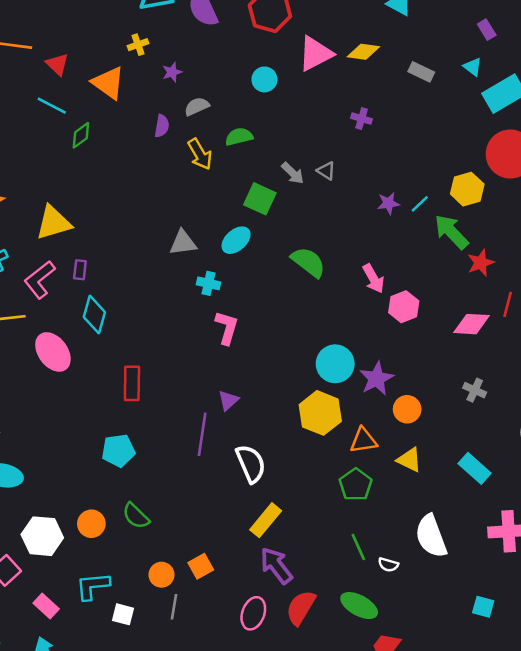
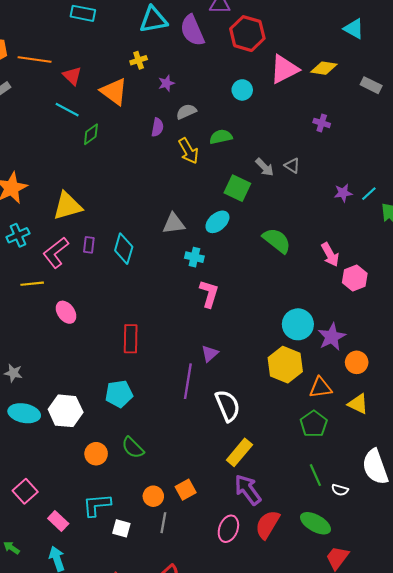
cyan diamond: (94, 315) -> (124, 249), moved
pink ellipse: (53, 352) -> (66, 312), size x0.7
white hexagon: (42, 536) -> (66, 411), moved

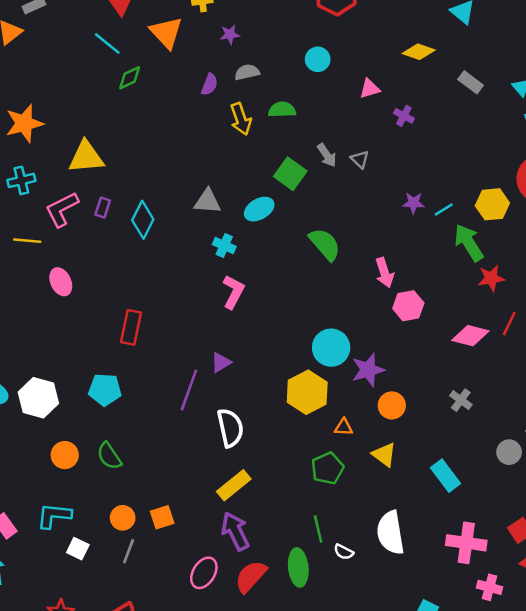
pink triangle: (284, 69) -> (370, 89), moved, size x0.6
orange triangle: (320, 388) -> (344, 427), size x0.7
green ellipse: (315, 523) -> (298, 567), moved, turned 44

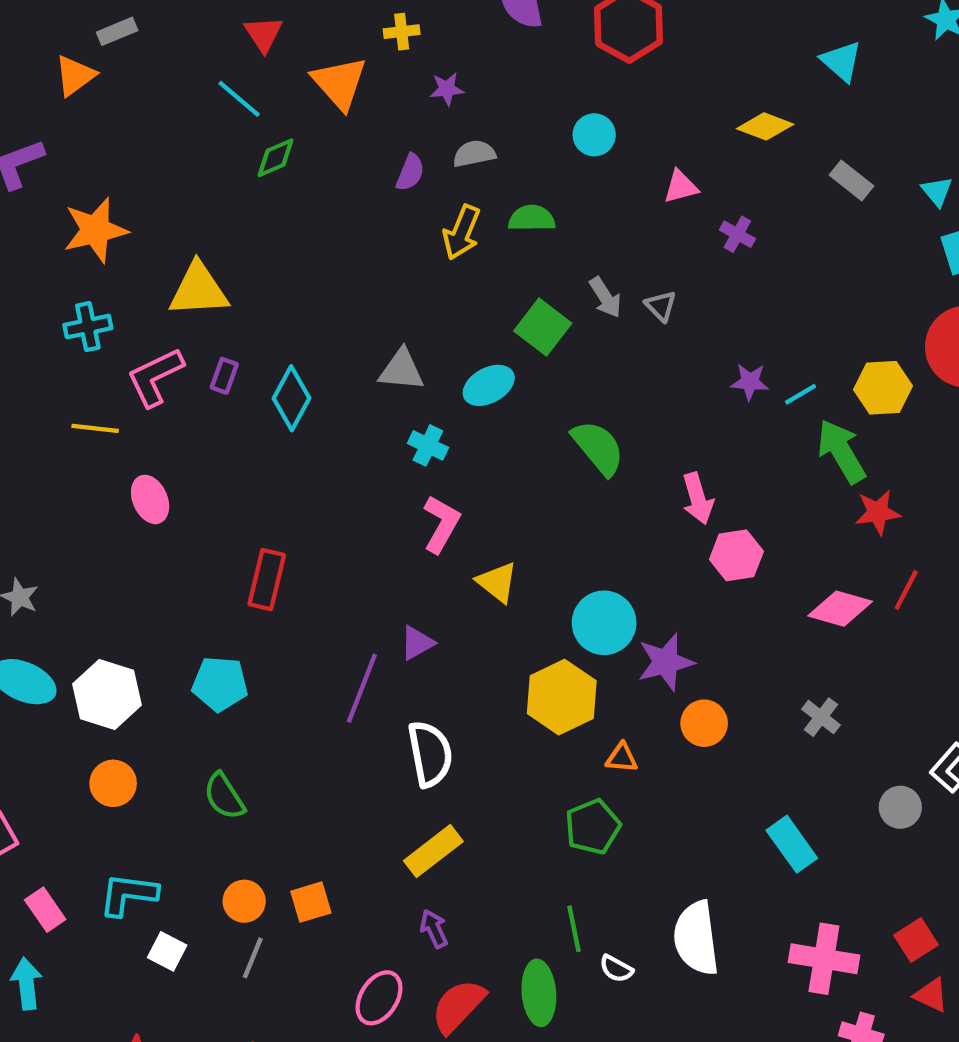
yellow arrow: (241, 119) -> (462, 232), turned 40
orange circle: (65, 455) -> (113, 783), moved
yellow triangle: (384, 455) -> (497, 582), moved
purple arrow: (235, 531) -> (434, 929), size x0.6

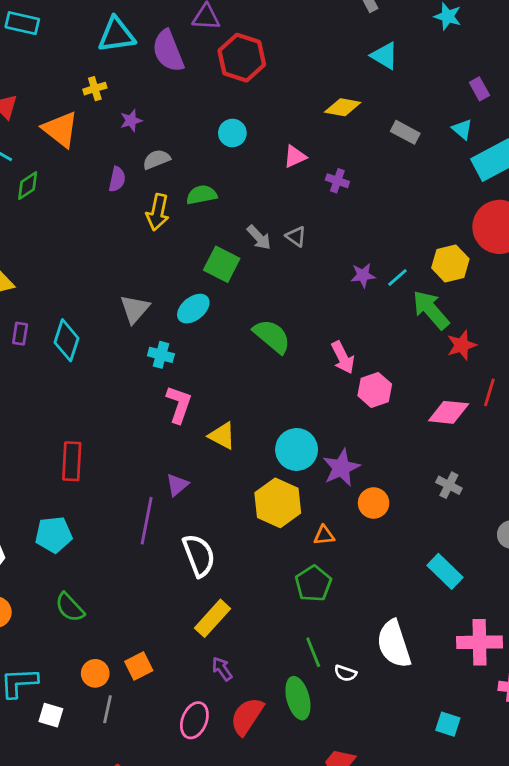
gray triangle: (401, 370) -> (135, 309), turned -44

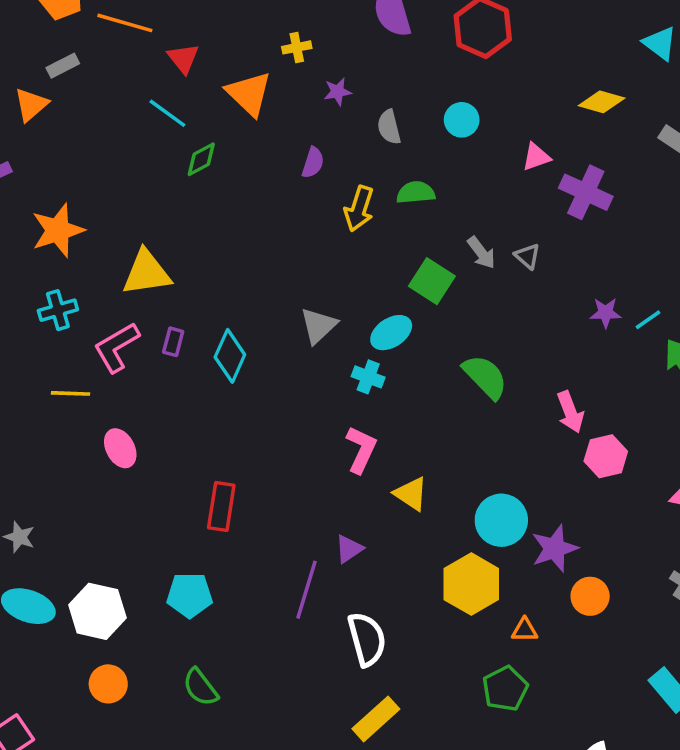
gray semicircle: (156, 159) -> (389, 127), moved, turned -88
purple cross: (337, 181) -> (586, 192), size x1.8
cyan cross: (161, 355) -> (368, 377), moved

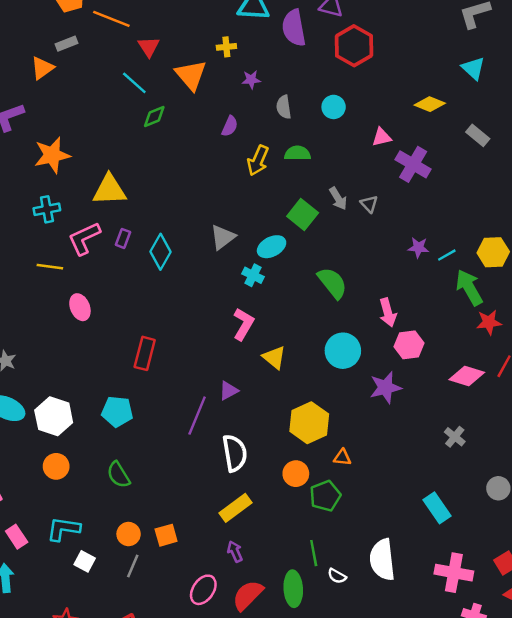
cyan circle: (501, 520) -> (343, 351), moved
purple star: (555, 548) -> (385, 388), moved
orange circle: (590, 596) -> (296, 474), moved

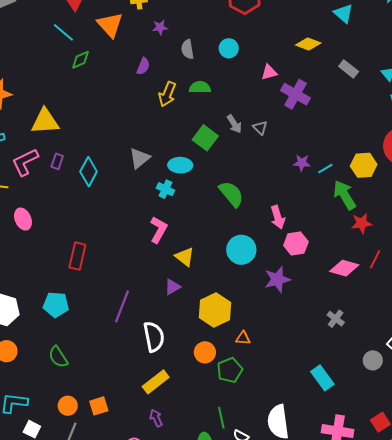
cyan ellipse: (272, 247) -> (180, 165), turned 30
purple triangle: (229, 391) -> (172, 287), moved

